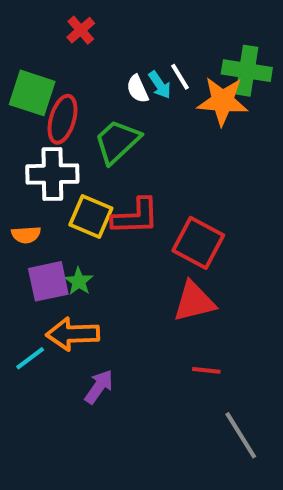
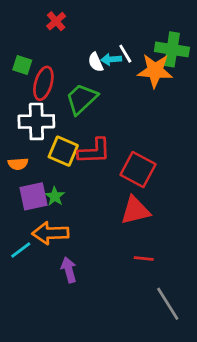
cyan arrow: (160, 85) -> (111, 59), turned 120
green square: (32, 93) -> (22, 65), size x0.6
purple arrow: (99, 387) -> (69, 270), turned -50

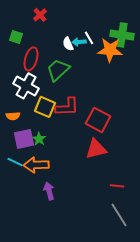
green square: (22, 65) -> (16, 37), moved
white cross: (36, 121) -> (26, 86), turned 30
cyan line: (21, 250) -> (15, 162), moved, turned 63
red line: (144, 259) -> (117, 186), moved

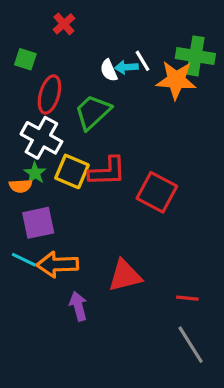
green star: (39, 139) -> (35, 173), moved
red triangle: (96, 149) -> (125, 276), moved

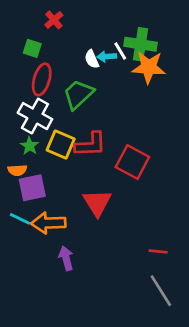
green cross: (195, 56) -> (141, 44), moved
green square: (25, 59) -> (32, 48), moved
orange semicircle: (21, 186) -> (17, 170), moved
red triangle: (125, 276) -> (97, 203), moved, turned -48

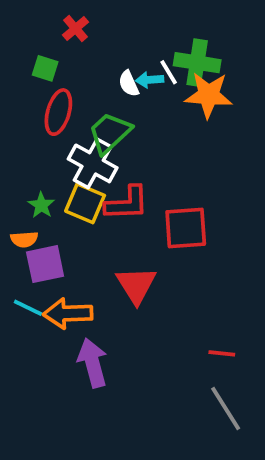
white cross: (35, 116) -> (93, 163), moved
red square: (132, 162) -> (186, 228), turned -32
purple arrow: (66, 258) -> (93, 363), size x1.4

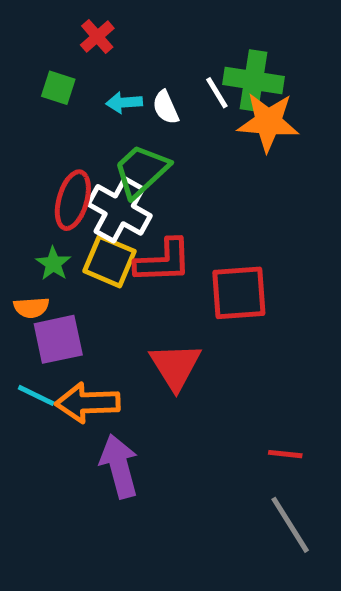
cyan arrow: (150, 80) -> (124, 102), moved
red ellipse: (58, 112) -> (73, 200), moved

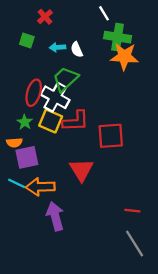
white line: (217, 93) -> (104, 13), moved

